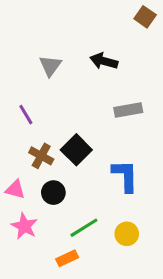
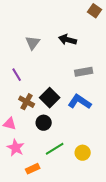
blue L-shape: (125, 176) -> (80, 102), moved, turned -55
black circle: (53, 193) -> (44, 123), moved
orange rectangle: (67, 258) -> (33, 169), moved

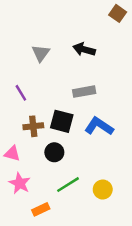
gray rectangle: (84, 72) -> (84, 92), moved
black square: (50, 98) -> (62, 121), turned -30
brown cross: (27, 102) -> (33, 126), turned -35

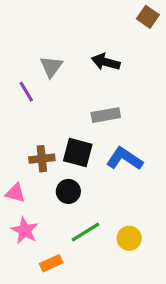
purple line: (21, 93) -> (26, 92), moved

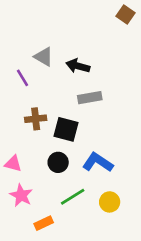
black arrow: (106, 62) -> (78, 66), moved
gray triangle: (51, 67) -> (44, 57), turned -36
brown cross: (42, 159) -> (36, 119), moved
blue L-shape: (124, 159) -> (98, 162), moved

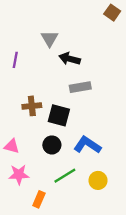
gray triangle: (44, 57) -> (50, 39), moved, turned 30
purple line: (22, 78) -> (15, 60), moved, turned 42
pink star: (21, 195) -> (19, 175), turned -30
orange rectangle: (44, 223) -> (39, 199), turned -42

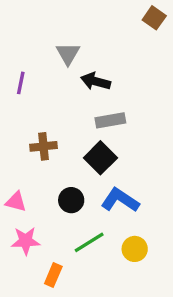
black square: (59, 115) -> (100, 158), moved, turned 30

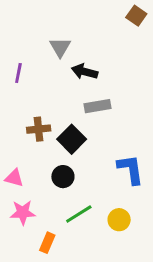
black square: (100, 158) -> (72, 139), moved
blue L-shape: (120, 200) -> (131, 169), moved, turned 48

